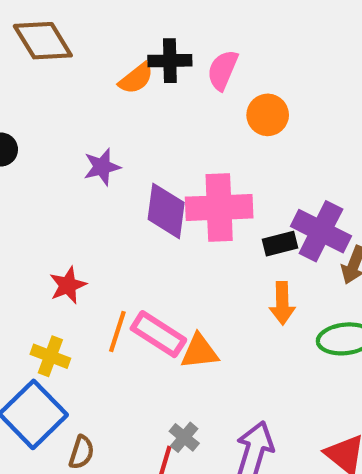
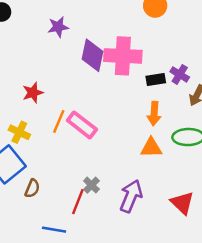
purple cross: (321, 231) -> (180, 74), size x0.6
orange triangle: (199, 352) -> (151, 148), moved

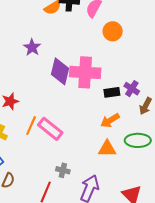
purple star: (58, 27) -> (32, 47), turned -30
orange arrow: (154, 114) -> (110, 120), turned 54
gray cross: (92, 185) -> (63, 170), moved, turned -32

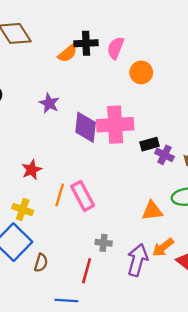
purple cross: (132, 89) -> (164, 155), moved
orange arrow: (110, 120) -> (163, 247), moved
pink rectangle: (50, 129) -> (83, 196), turned 30

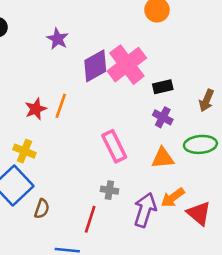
pink cross: (115, 125) -> (127, 65), turned -36
purple diamond: (86, 127) -> (95, 66), turned 52
purple cross: (164, 155) -> (163, 117), moved
orange line: (60, 195) -> (61, 106), moved
pink rectangle: (83, 196) -> (114, 146), moved

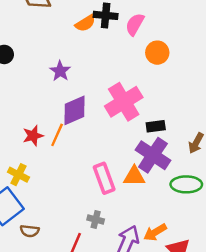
purple diamond: (95, 66) -> (75, 110), moved
purple cross: (163, 117) -> (153, 155), size x1.8
orange triangle: (163, 158) -> (134, 176), moved
brown semicircle: (42, 209) -> (30, 231), turned 72

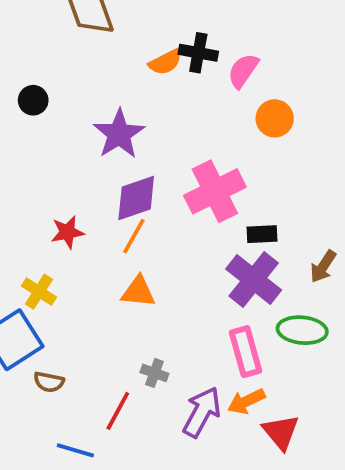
purple star: (60, 71) -> (119, 134), size x1.5
orange line: (57, 135) -> (134, 236), moved
orange triangle: (134, 176) -> (138, 292), moved
pink rectangle: (104, 178) -> (246, 352), moved

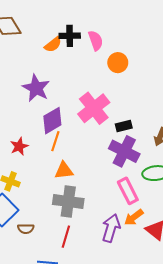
pink semicircle: (243, 71) -> (96, 41), turned 138
gray cross: (154, 373) -> (68, 202), moved, size x2.0

